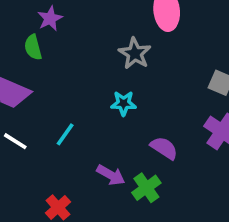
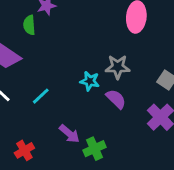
gray star: (135, 53) -> (118, 67), moved, turned 30
purple semicircle: (164, 148) -> (116, 99), moved

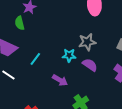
cyan line: (41, 96) -> (35, 59), moved
purple arrow: (69, 134) -> (60, 80), moved

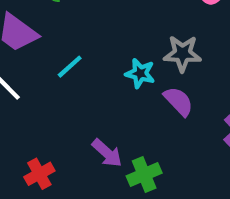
purple arrow: (60, 80) -> (107, 153), moved

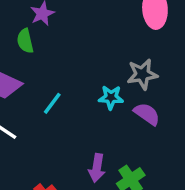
purple arrow: (107, 153) -> (97, 168), turned 68

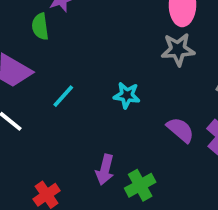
gray star: (142, 74) -> (178, 49), moved
purple semicircle: (147, 114) -> (180, 130), moved

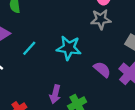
cyan star: (127, 95) -> (69, 48), size x1.5

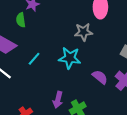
gray star: (101, 19) -> (83, 32), moved

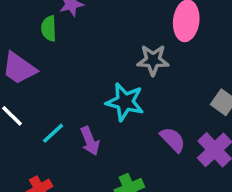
cyan line: (34, 59) -> (53, 133), moved
purple arrow: (58, 100) -> (90, 141), moved, turned -42

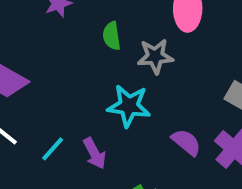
green semicircle: (49, 29) -> (112, 36), moved

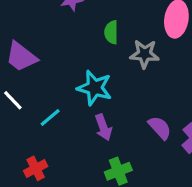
cyan star: (129, 106) -> (94, 88), moved
purple arrow: (94, 153) -> (103, 127), moved

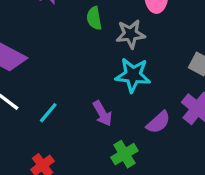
cyan star: (94, 88) -> (133, 75), moved
purple semicircle: (160, 128) -> (158, 122), moved, turned 100

